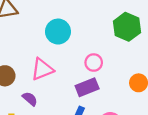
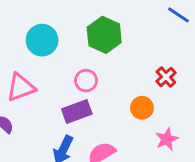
green hexagon: (127, 27) -> (104, 35), moved

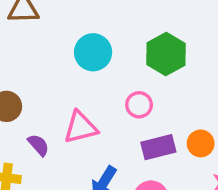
pink triangle: (21, 87) -> (81, 127), moved
purple rectangle: (77, 112) -> (158, 147), moved

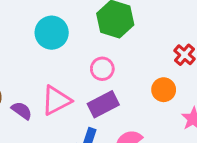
purple semicircle: (38, 145) -> (22, 111), moved
purple rectangle: (158, 147) -> (103, 104), moved

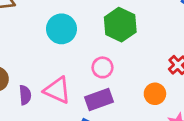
pink triangle: (56, 100) -> (57, 90), turned 44
purple semicircle: (22, 111) -> (25, 95), turned 42

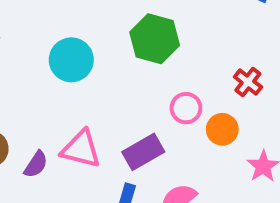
pink circle: (102, 67) -> (186, 108), moved
purple semicircle: (25, 95) -> (36, 164), turned 48

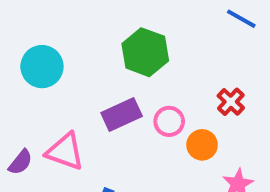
cyan circle: (71, 60) -> (42, 67), moved
purple rectangle: (143, 152) -> (122, 115), moved

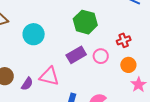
red cross: (231, 102) -> (124, 40), moved, turned 32
orange circle: (202, 145) -> (128, 65), moved

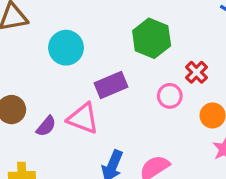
red cross: (124, 40) -> (196, 72), moved, turned -32
purple rectangle: (76, 55) -> (111, 85), moved

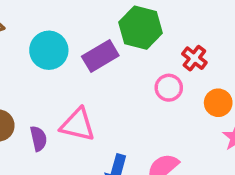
purple rectangle: (111, 85) -> (100, 56), moved
purple semicircle: (46, 126) -> (39, 139), turned -45

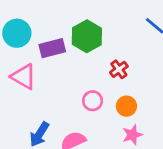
pink circle: (169, 88) -> (93, 101), moved
pink triangle: (78, 125) -> (24, 77), moved

